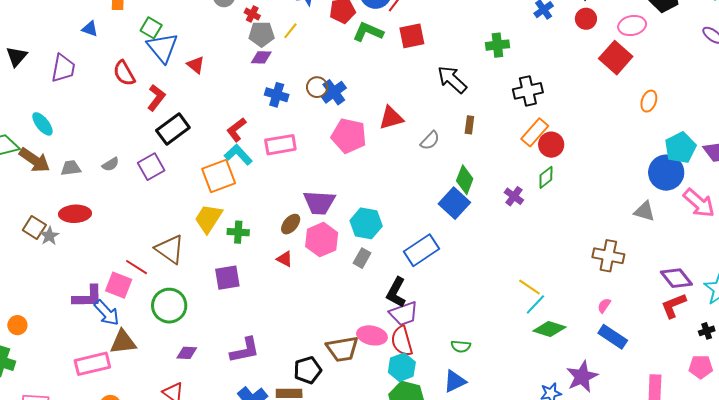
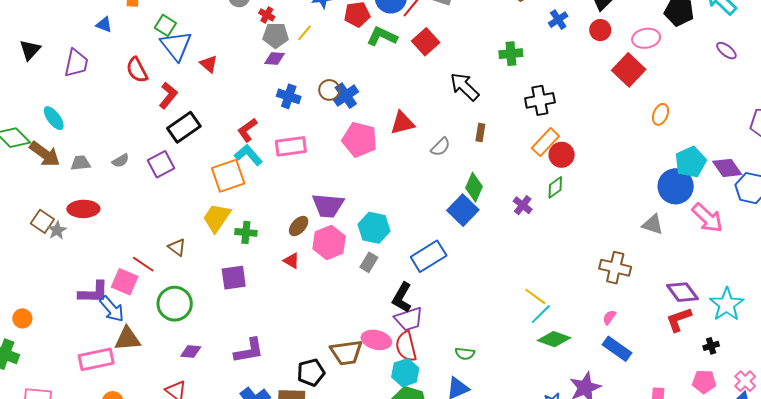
red square: (412, 36) -> (426, 42), turned -32
brown triangle: (170, 249) -> (177, 247), size x0.6

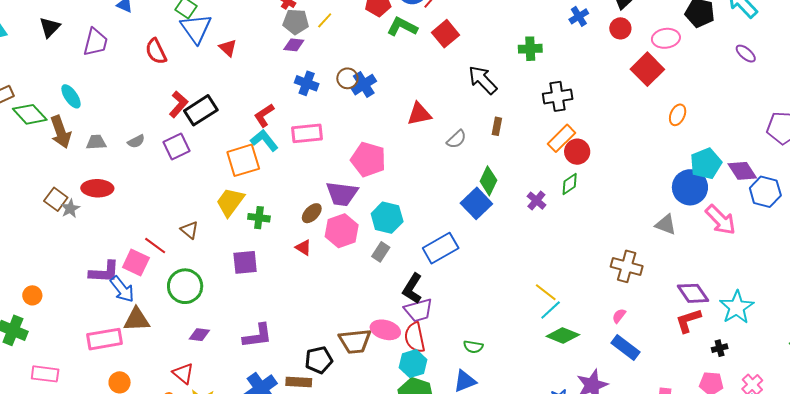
red L-shape: (168, 95) -> (178, 104), moved
pink pentagon: (360, 140) -> (368, 159), moved
brown arrow: (45, 154) -> (61, 132), turned 32

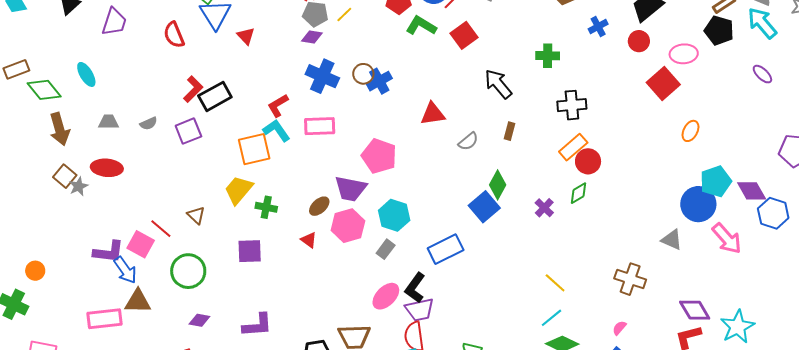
blue cross: (307, 83) -> (322, 76), size x1.4
brown arrow: (61, 132) -> (59, 129), moved
yellow line: (546, 292) -> (555, 283), moved
pink ellipse: (385, 330) -> (386, 296), moved, turned -64

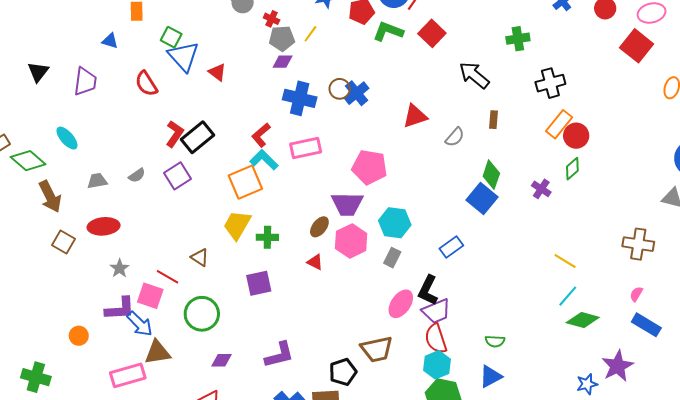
gray star: (79, 186) -> (119, 268), moved
blue rectangle: (446, 249) -> (451, 247), size x0.7
orange circle: (35, 271) -> (79, 336), moved

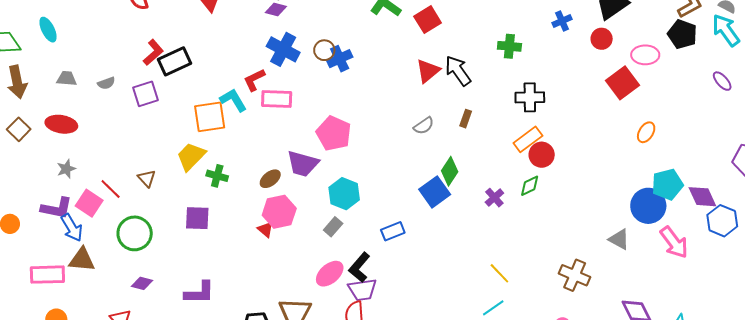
red triangle: (415, 116) -> (428, 71), moved, turned -36
red L-shape: (261, 135) -> (254, 80), moved
pink hexagon: (351, 241) -> (279, 212), moved
red triangle: (315, 262) -> (265, 230), moved

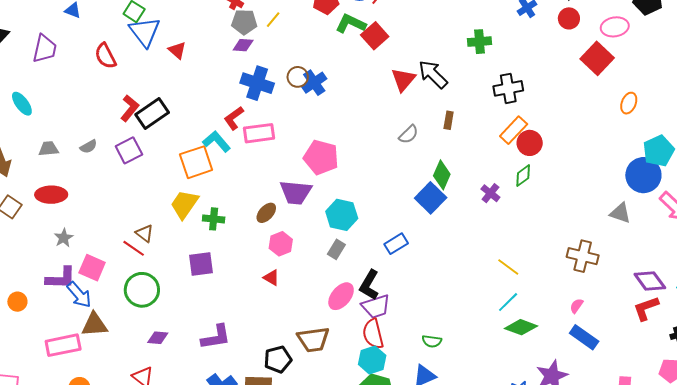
red square: (428, 20) -> (375, 36), moved
red line: (111, 189) -> (134, 248), moved
pink hexagon: (279, 212) -> (281, 244), size x0.7
red triangle: (265, 230) -> (271, 278), moved

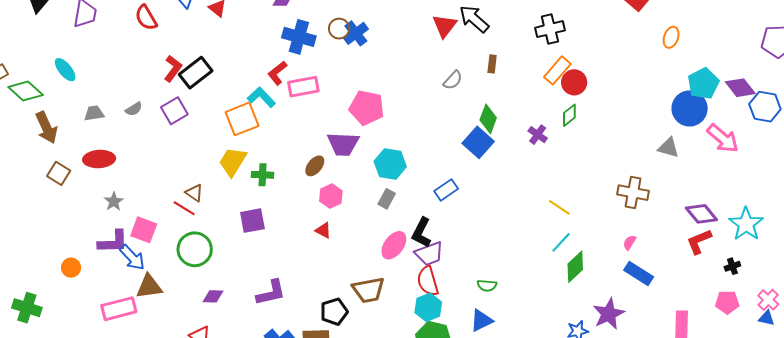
green diamond: (521, 327) -> (575, 267), turned -60

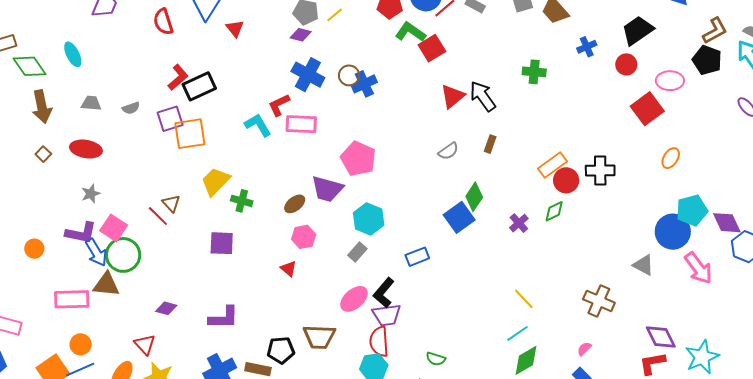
black cross: (550, 29) -> (600, 170), moved
orange square: (242, 119) -> (190, 134), moved
brown square: (59, 173) -> (43, 154), size x0.7
green circle: (195, 249) -> (123, 255), moved

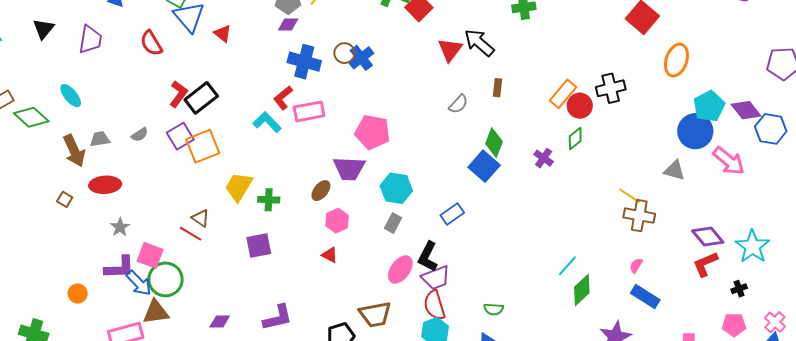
brown arrow: (42, 107) -> (74, 151), moved
orange ellipse: (671, 158) -> (676, 60), size x1.5
yellow line: (524, 299) -> (629, 196), moved

